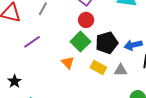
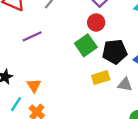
orange triangle: (68, 63) -> (34, 85), moved
yellow rectangle: (98, 68) -> (101, 78), turned -56

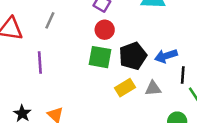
purple line: (32, 36) -> (40, 63), turned -54
green square: (86, 45) -> (100, 57), turned -30

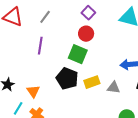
black pentagon: (133, 56) -> (67, 78), moved, turned 30
purple line: (40, 63) -> (40, 46), moved

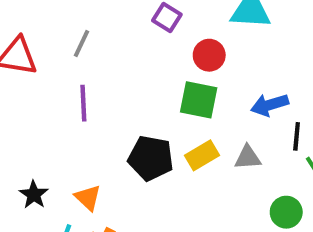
red circle: (86, 34) -> (209, 55), moved
green square: (78, 54) -> (199, 100), moved

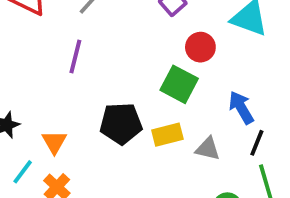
blue arrow: (270, 105) -> (241, 108), turned 60
black pentagon: (151, 158) -> (121, 123), turned -30

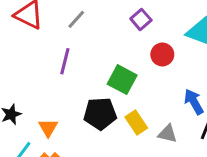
green square: (179, 84) -> (122, 80), moved
yellow rectangle: (167, 135) -> (136, 123), turned 70

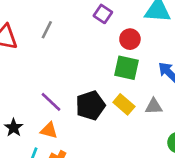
purple line: (65, 61) -> (51, 102), moved, turned -45
green square: (122, 80) -> (126, 68), moved
orange triangle: (48, 128) -> (49, 130), turned -30

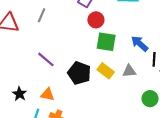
red circle: (130, 39) -> (96, 20), moved
purple line: (51, 102) -> (46, 59), moved
black pentagon: (90, 105) -> (79, 73), turned -30

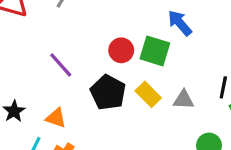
red circle: (96, 20) -> (121, 50), moved
blue arrow: (140, 44) -> (180, 23), moved

